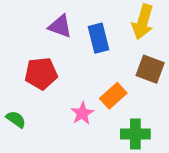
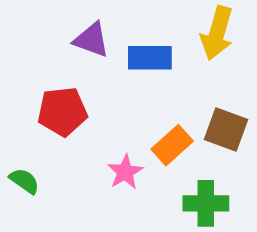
blue rectangle: (99, 38) -> (150, 58), turned -76
brown square: (150, 69) -> (226, 129), moved

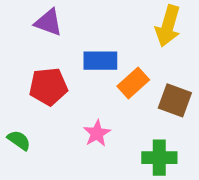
purple triangle: (92, 40) -> (48, 22), moved
blue rectangle: (150, 58) -> (100, 61), moved
orange rectangle: (172, 145) -> (133, 83), moved

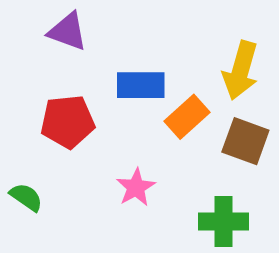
yellow arrow: (168, 26) -> (241, 70), moved

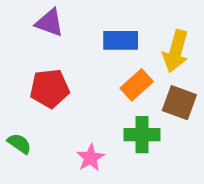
blue rectangle: (141, 85) -> (121, 40), moved
pink star: (136, 187) -> (90, 158), moved
green cross: (224, 221) -> (142, 135), moved

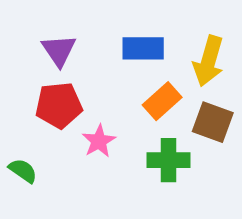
purple triangle: (50, 23) -> (59, 50), moved, turned 36
pink star: (90, 158) -> (99, 141), moved

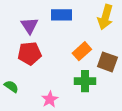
blue rectangle: (143, 48) -> (62, 15), moved
yellow arrow: (209, 61) -> (105, 17), moved
pink star: (99, 141) -> (50, 99), moved

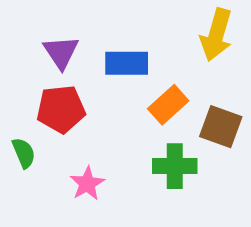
blue rectangle: (62, 15) -> (127, 63), moved
green semicircle: (11, 86) -> (24, 153), moved, turned 32
pink star: (50, 99) -> (87, 184), moved

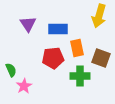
orange rectangle: (168, 105) -> (77, 48), turned -60
red pentagon: (61, 109) -> (53, 58), moved
pink star: (87, 184) -> (24, 86), moved

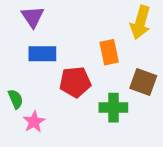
purple triangle: (28, 24) -> (33, 17), moved
blue rectangle: (58, 29) -> (42, 54), moved
orange rectangle: (77, 48) -> (109, 52), moved

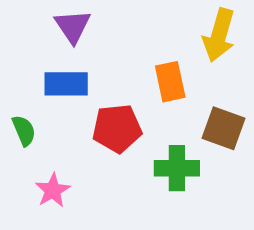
purple triangle: (33, 17) -> (73, 26), moved
green semicircle: (16, 99) -> (24, 131), moved

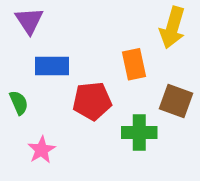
purple triangle: (73, 26) -> (29, 21), moved

